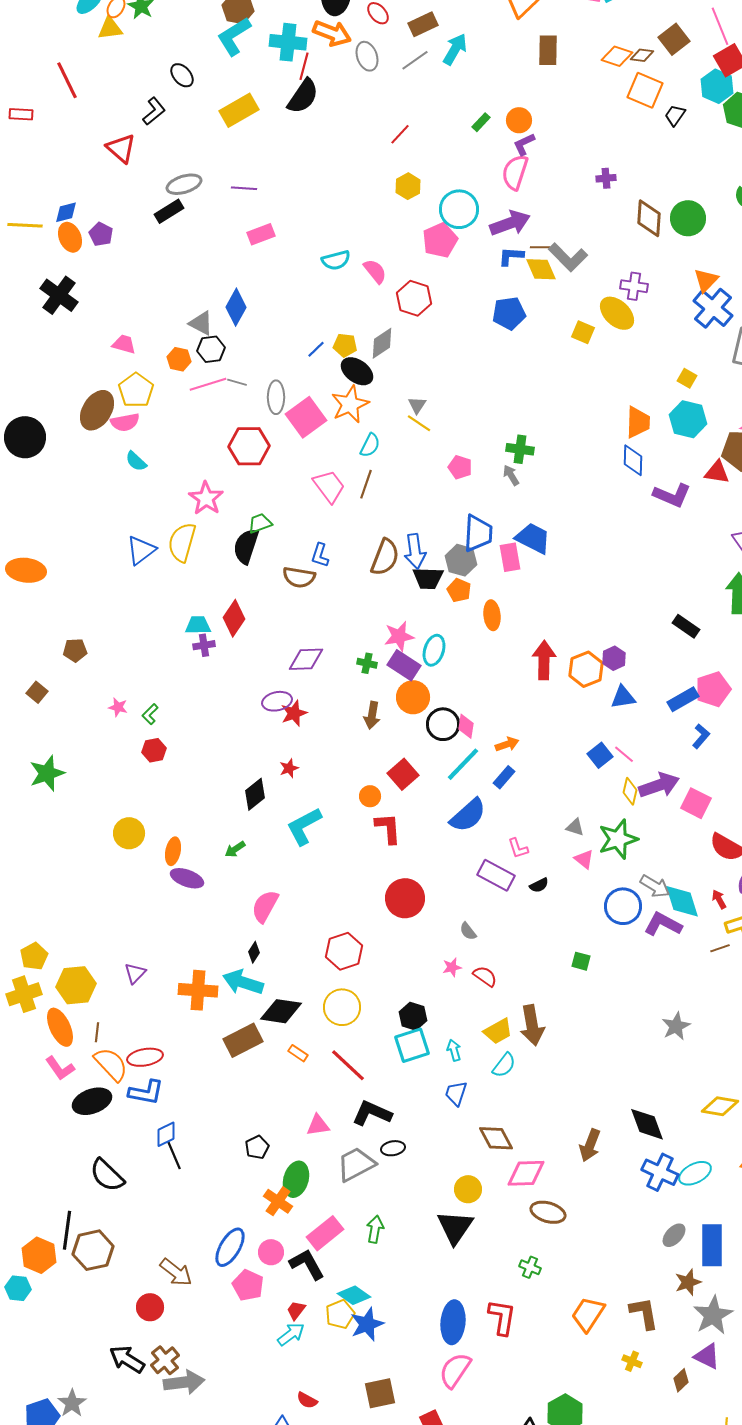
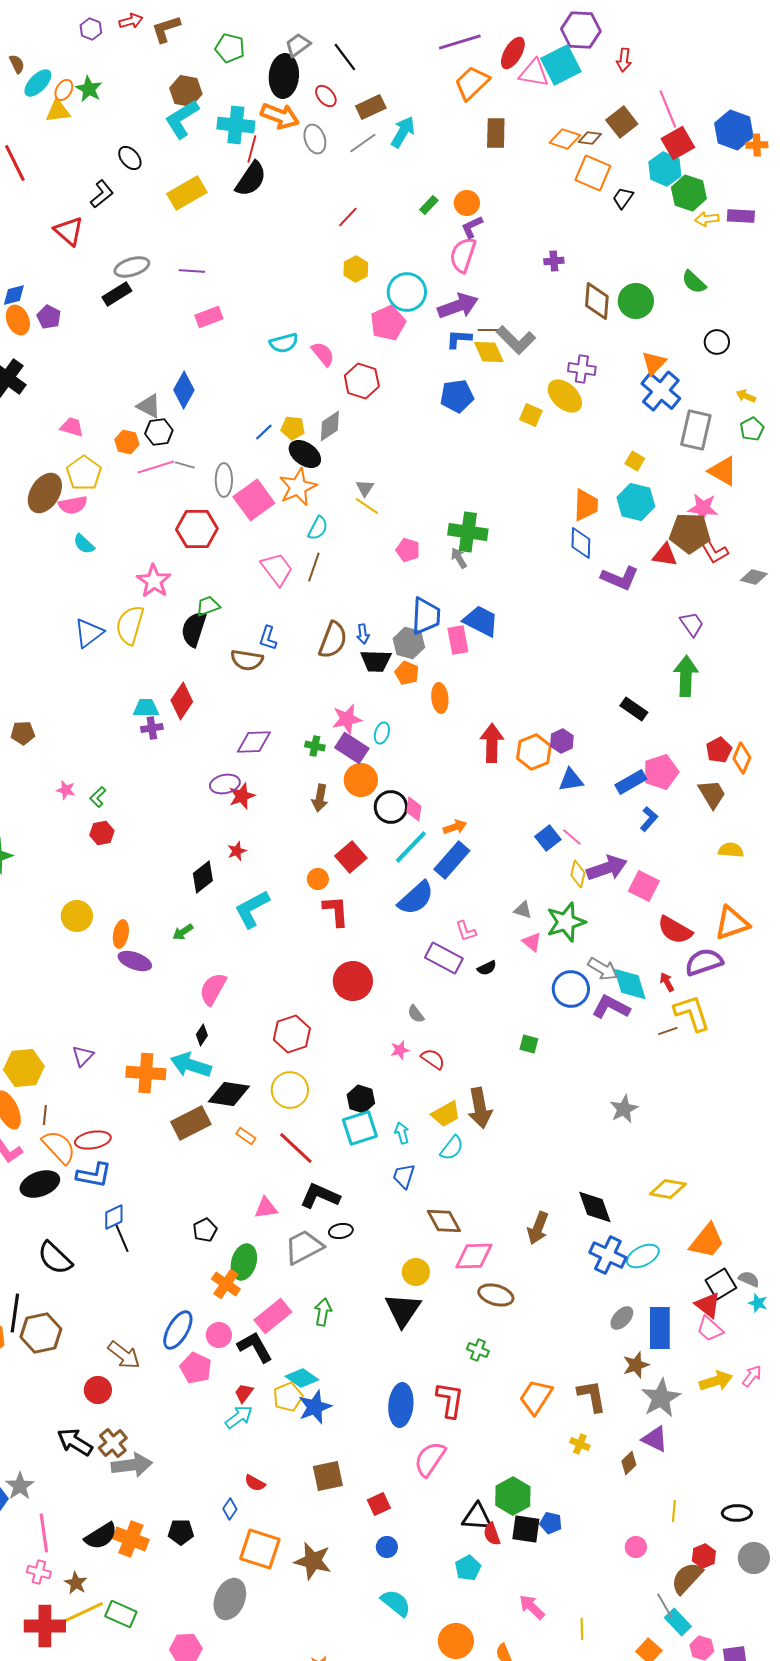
green cross: (520, 449) -> (468, 532), size x1.4
blue arrow: (415, 551) -> (363, 634), size x0.6
cyan ellipse: (434, 650) -> (382, 733), size x0.7
blue rectangle: (504, 777) -> (452, 860), size x1.6
pink semicircle: (455, 1370) -> (430, 1459), moved

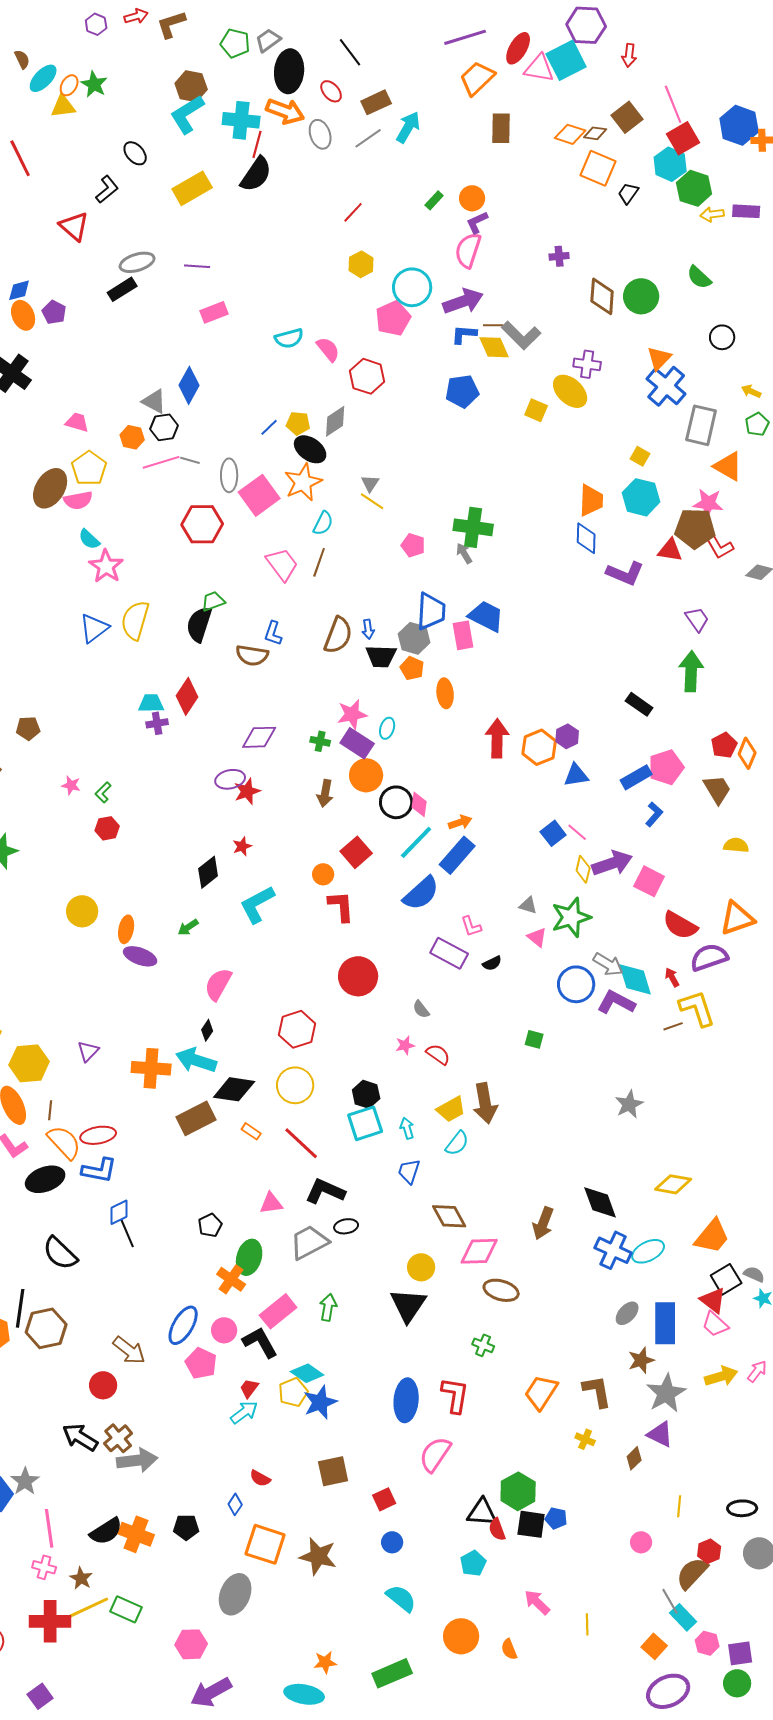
gray trapezoid: (298, 45) -> (268, 40), moved
pink star: (154, 581) -> (106, 566), moved

